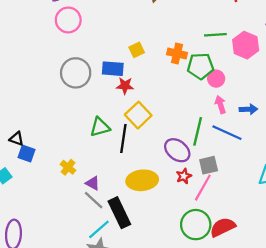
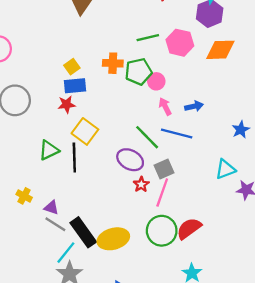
blue rectangle: (113, 69) -> (75, 86), moved
green line: (198, 131) -> (147, 137), turned -48
yellow ellipse: (142, 180) -> (113, 239), moved

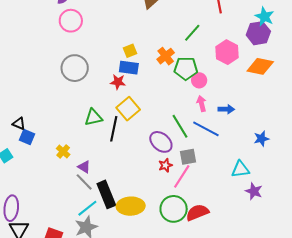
green line: (148, 38) -> (192, 33), moved, turned -48
orange cross: (113, 63) -> (166, 56), turned 36

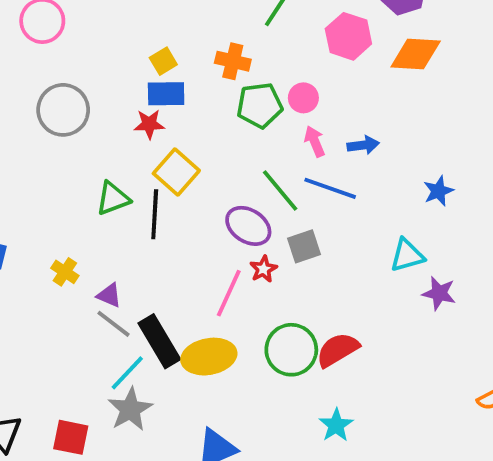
orange cross: (166, 56) -> (233, 61), turned -30
green pentagon: (186, 68) -> (260, 105), moved
pink line: (182, 176) -> (229, 293), moved

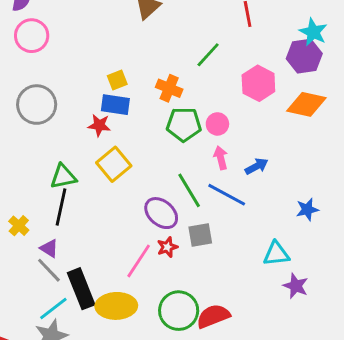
blue arrow: (363, 145) -> (257, 166), turned -30
black line: (155, 214) -> (61, 207), moved

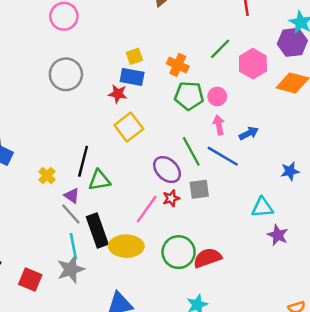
green line: (208, 55) -> (220, 49), moved
green triangle: (63, 177) -> (99, 180), moved
cyan line: (53, 308) -> (73, 246), turned -65

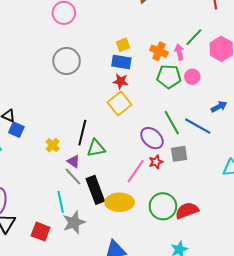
red star: (118, 94) -> (121, 81), moved
pink arrow: (219, 125) -> (179, 52), moved
cyan line: (73, 246) -> (61, 202), moved

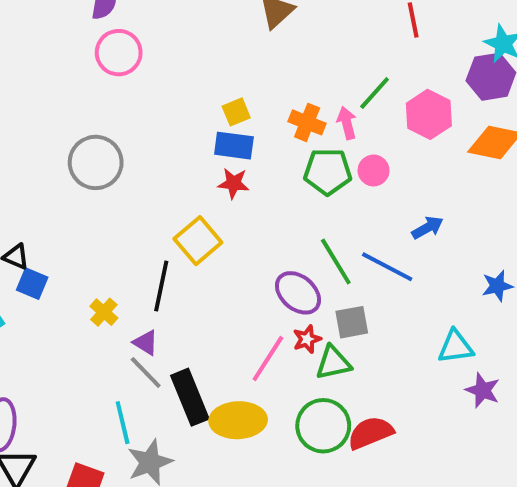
gray circle: (67, 61) -> (96, 162), moved
yellow square: (120, 104) -> (198, 241), moved
green triangle: (96, 148) -> (333, 363), moved

